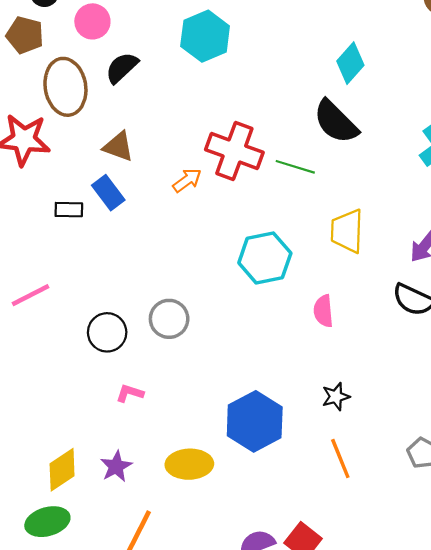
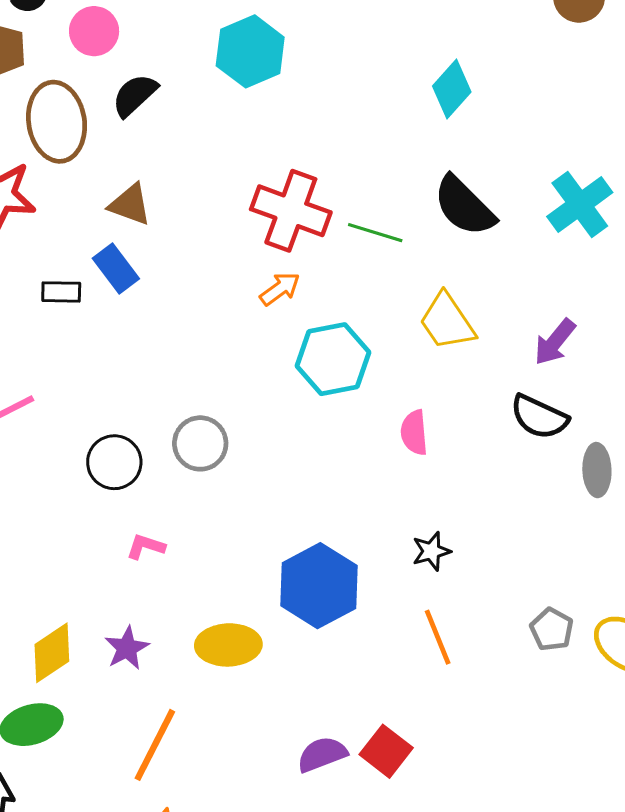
black semicircle: (336, 122) -> (464, 206), moved
orange arrow: (187, 180) -> (280, 289), moved
yellow trapezoid: (347, 231) -> (447, 322), turned -36

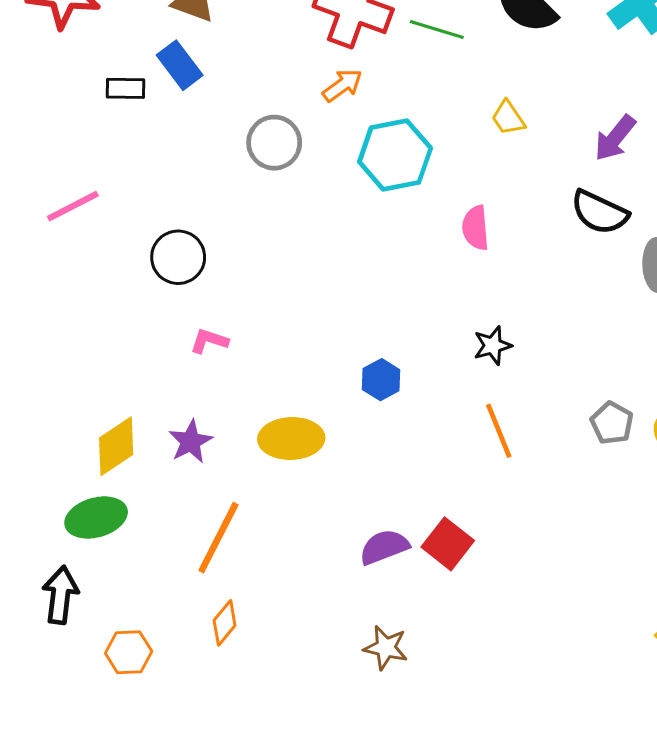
yellow trapezoid: (447, 322) -> (508, 118), size x0.6
gray circle: (200, 443) -> (274, 143), moved
blue hexagon: (319, 586) -> (381, 380), size x0.5

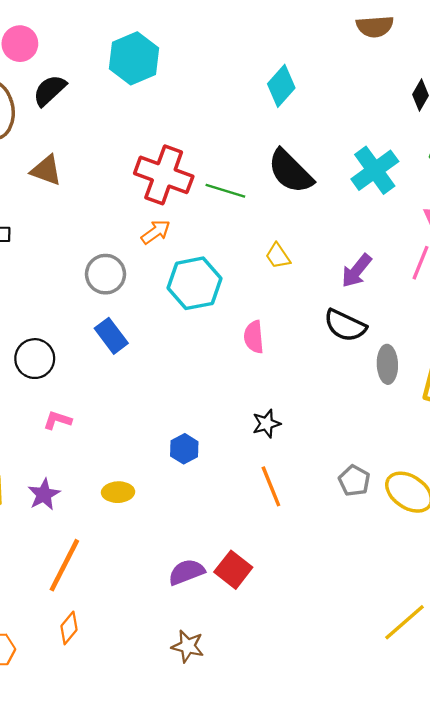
blue rectangle: (180, 65) -> (111, 336), moved
yellow ellipse: (291, 438) -> (118, 492), size x0.7

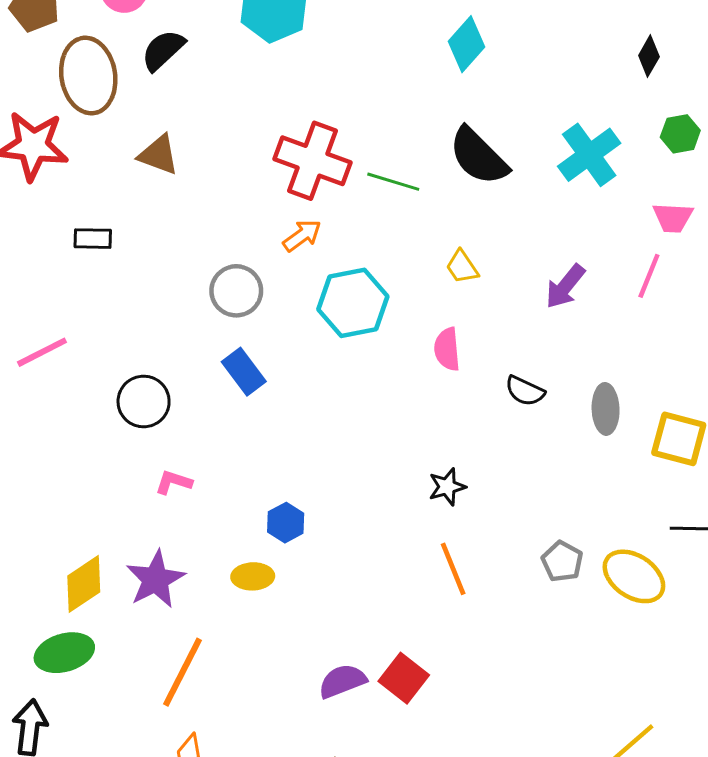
black semicircle: (345, 326) -> (525, 391), moved, size x0.7
pink semicircle: (254, 337) -> (447, 349), moved
blue hexagon: (184, 449) -> (286, 523), moved
purple star: (44, 494) -> (156, 579), size x1.4

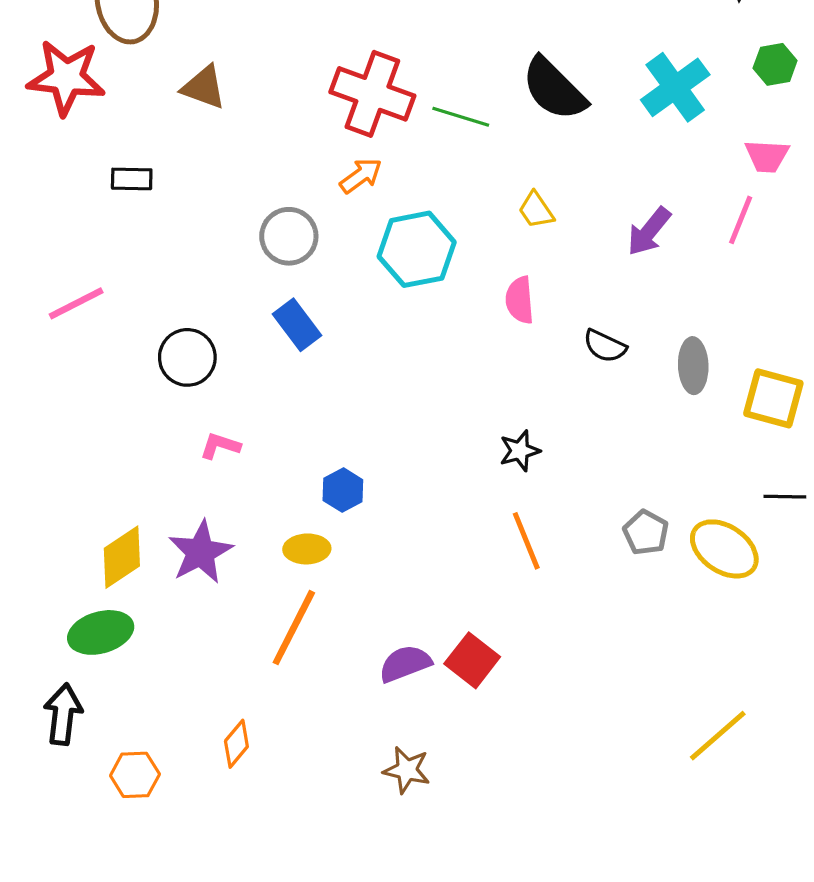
orange line: (182, 672) -> (294, 628), moved

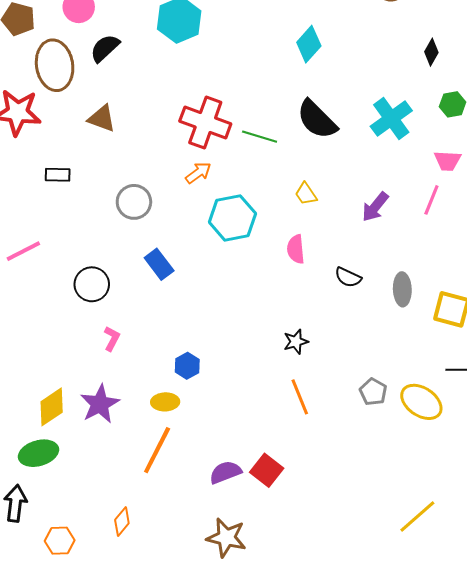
gray circle: (289, 236) -> (134, 202), moved
pink L-shape: (220, 446) -> (112, 339), turned 100
brown star: (407, 770) -> (226, 538), size x1.4

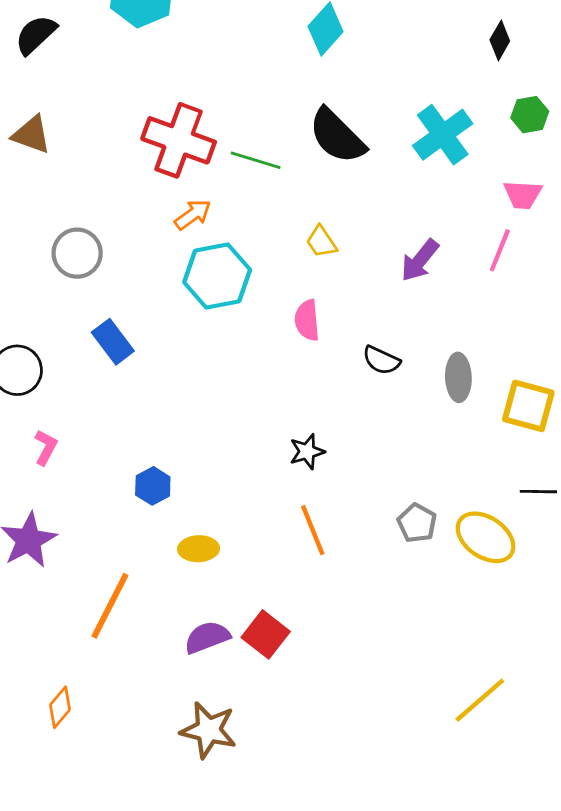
orange arrow: (198, 173) -> (193, 215), moved
yellow ellipse: (165, 402) -> (199, 549), moved

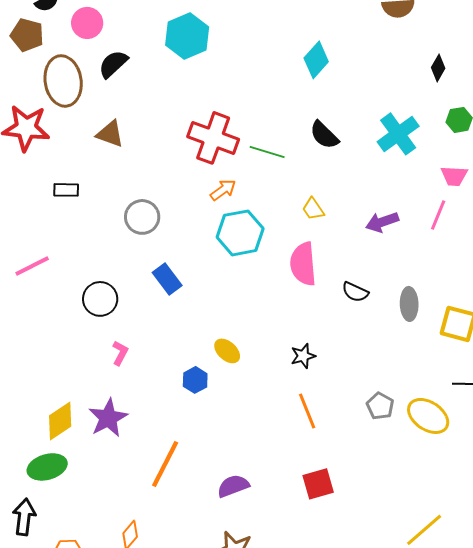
black semicircle: (337, 136) -> (324, 135), size x0.7
purple arrow: (420, 260) -> (382, 222), turned 32
pink semicircle: (307, 320) -> (303, 264), size x1.5
yellow ellipse: (199, 549) -> (227, 351), moved, turned 44
red square: (266, 634) -> (318, 484), moved, turned 36

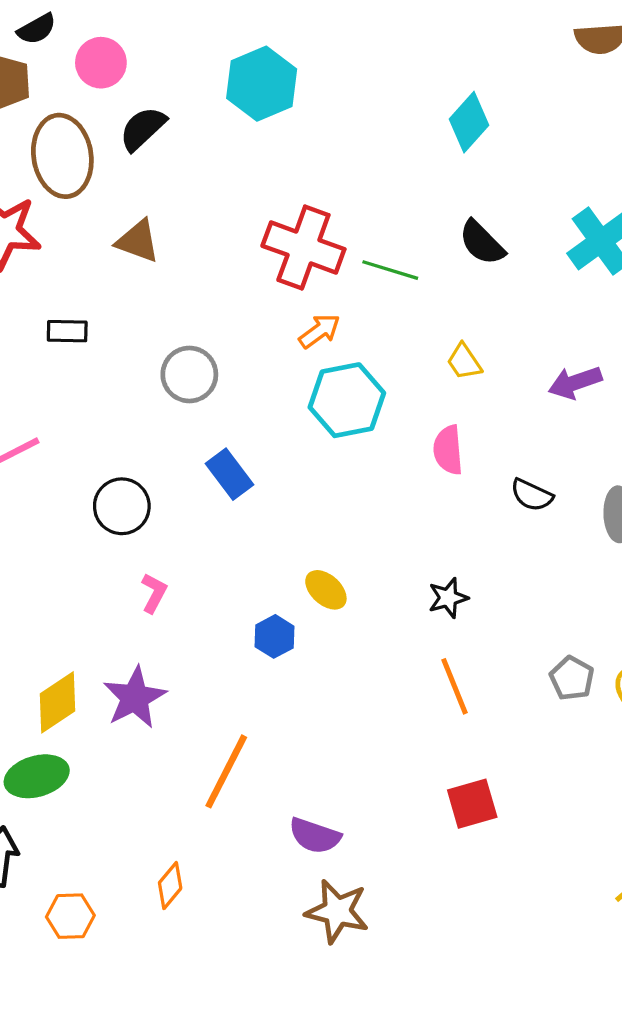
pink semicircle: (303, 264) -> (448, 450), size x0.7
purple semicircle: (233, 486) -> (315, 836), moved, turned -140

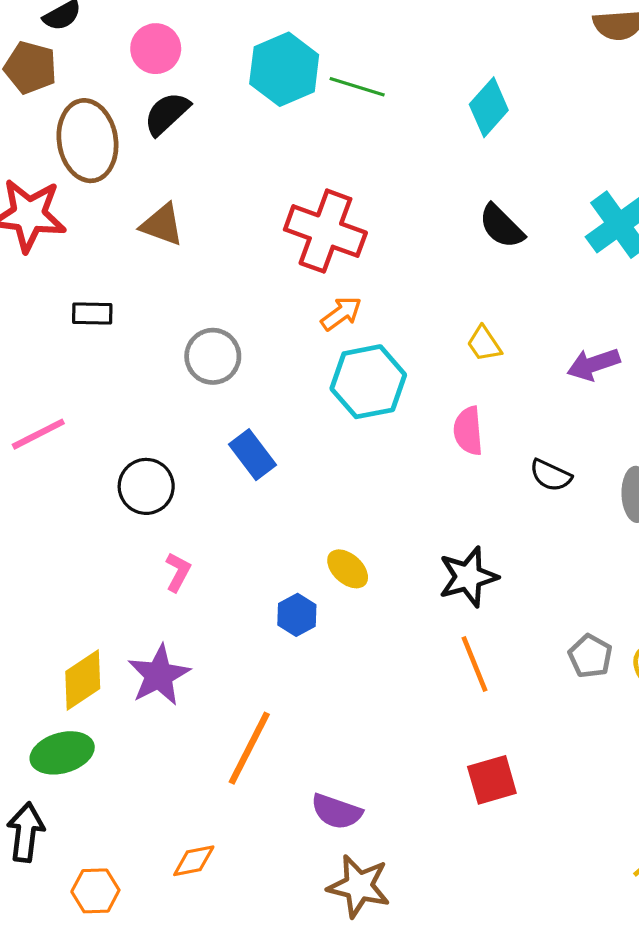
pink circle: (101, 63) -> (156, 49), moved
green line: (390, 270) -> (357, 87), moved
black star: (448, 598) -> (468, 577), size x1.5
orange diamond: (170, 886) -> (194, 861), turned 39

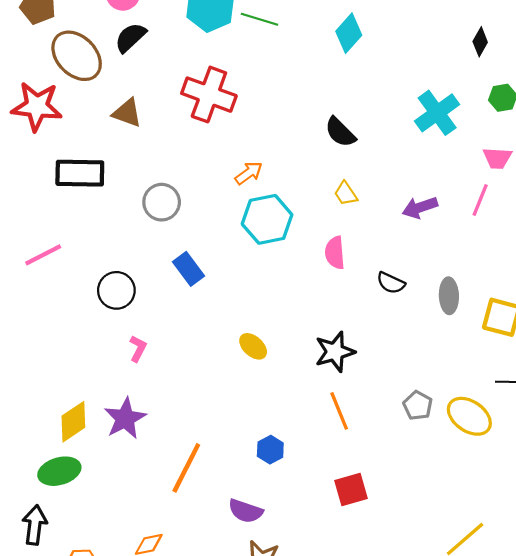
brown ellipse: (87, 141) -> (77, 56), turned -36
black semicircle: (501, 226) -> (340, 132), moved
red cross: (325, 231) -> (209, 95), moved
black rectangle: (92, 314) -> (80, 173), size x1.8
blue hexagon: (297, 615) -> (270, 450), moved

